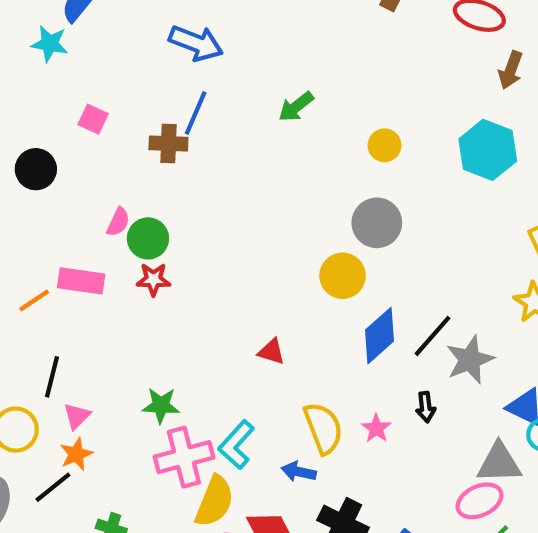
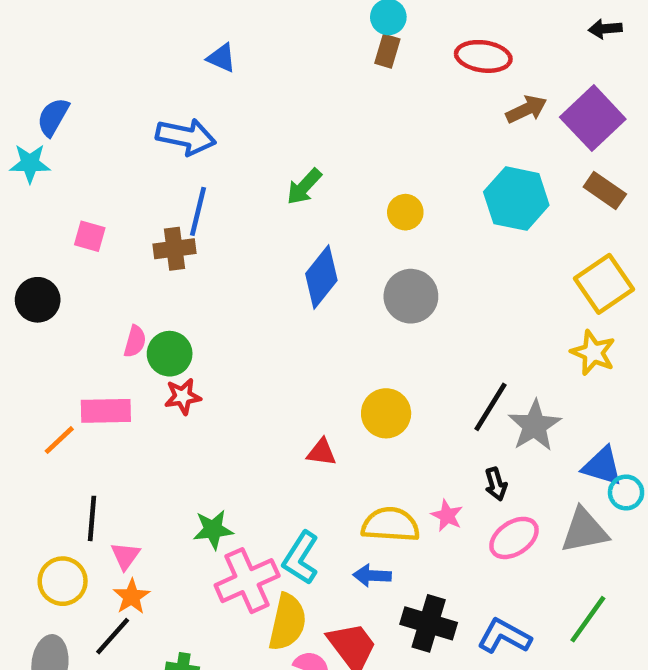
brown arrow: (511, 70) -> (526, 109), turned -126
yellow circle: (343, 276) -> (386, 413), moved
blue diamond: (380, 336) -> (321, 277), moved
yellow semicircle: (323, 428) -> (391, 525), turned -56
pink ellipse: (480, 501) -> (514, 538), moved

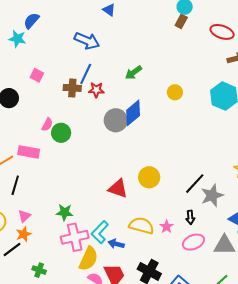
gray circle: (411, 296) -> (116, 120), moved
red star: (183, 396) -> (96, 90), moved
red triangle: (322, 452) -> (118, 188), size x1.5
black line: (92, 518) -> (15, 185), moved
blue arrow: (372, 576) -> (116, 244), moved

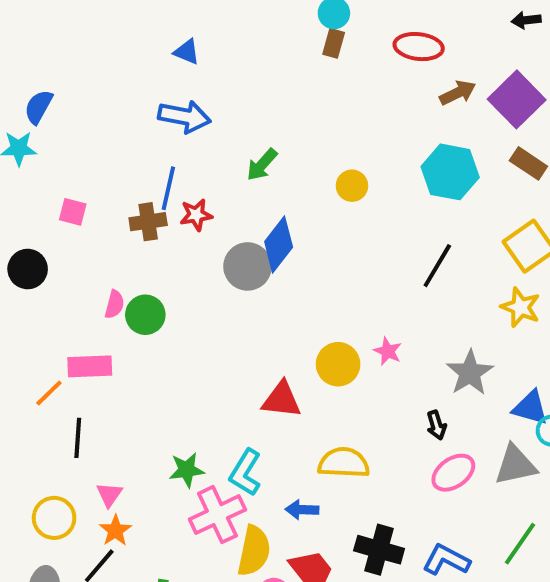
blue arrow: (87, 41) -> (184, 117), moved
black line: (195, 184) -> (437, 266), moved
pink star: (167, 227) -> (388, 351), moved
cyan L-shape: (100, 232) -> (245, 473), moved

